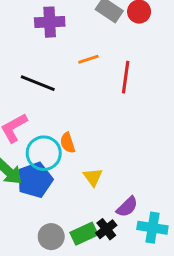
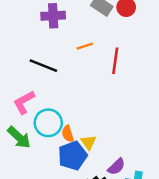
orange semicircle: (68, 143) -> (68, 134), moved
blue pentagon: (35, 180) -> (73, 156), moved

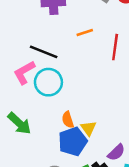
pink L-shape: (24, 102) -> (24, 72), moved
cyan circle: (48, 123) -> (48, 82), moved

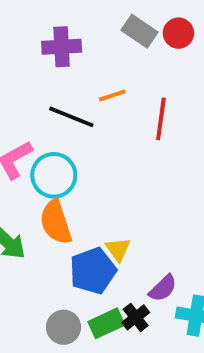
black line: (44, 52) -> (71, 117), moved
orange semicircle: (68, 120) -> (56, 222), moved, size x1.6

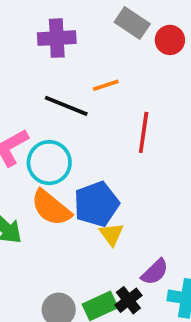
red circle: (178, 33) -> (170, 40), moved
red line: (161, 119) -> (144, 132), moved
orange semicircle: (56, 222) -> (51, 208), turned -33
blue pentagon: (93, 271) -> (96, 204), moved

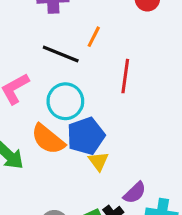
orange line: (106, 85) -> (94, 37), turned -45
cyan circle: (49, 163) -> (65, 101), moved

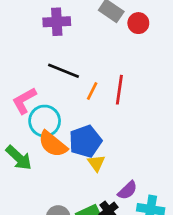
orange line: (94, 37) -> (92, 91), moved
cyan circle: (65, 101) -> (45, 121), moved

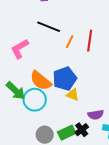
cyan circle: (45, 121) -> (35, 100), moved
yellow triangle: (96, 163) -> (73, 95), turned -32
purple semicircle: (127, 190) -> (96, 115), turned 35

